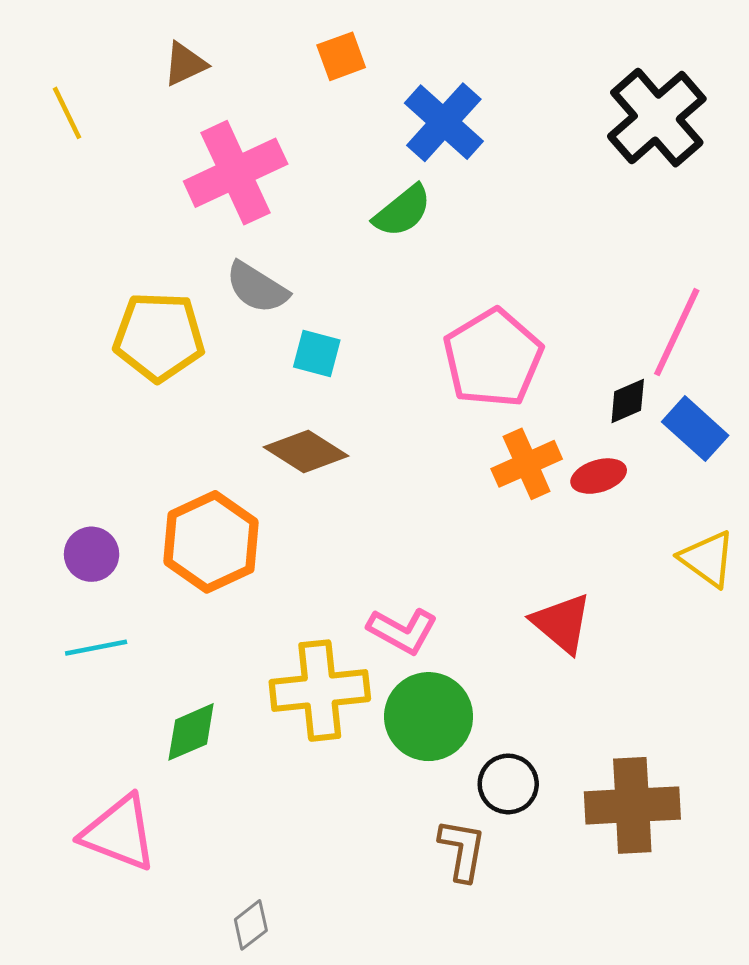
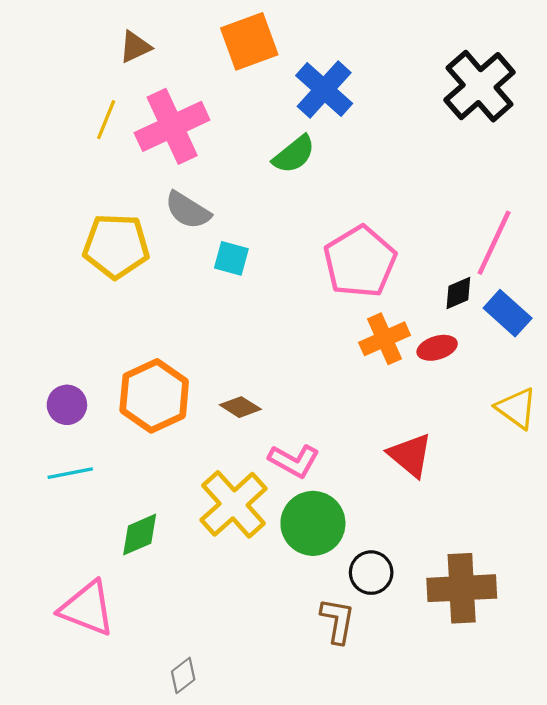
orange square: (341, 56) -> (249, 41), size x1.6
yellow line: (67, 113) -> (106, 120), moved, turned 48
brown diamond: (306, 452) -> (240, 407), moved, size x0.7
yellow cross: (320, 691) -> (234, 504), turned -36

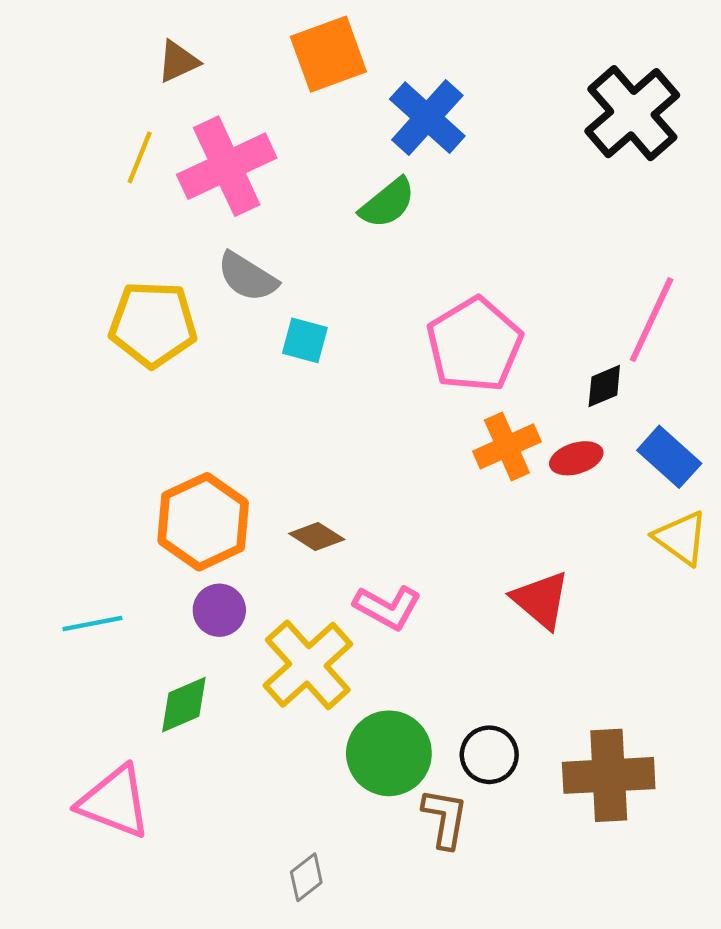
blue rectangle: (508, 313) -> (669, 457), moved
purple circle: (67, 405) -> (219, 610), moved
green circle: (313, 523) -> (389, 753), moved
gray diamond: (183, 675) -> (306, 877), moved

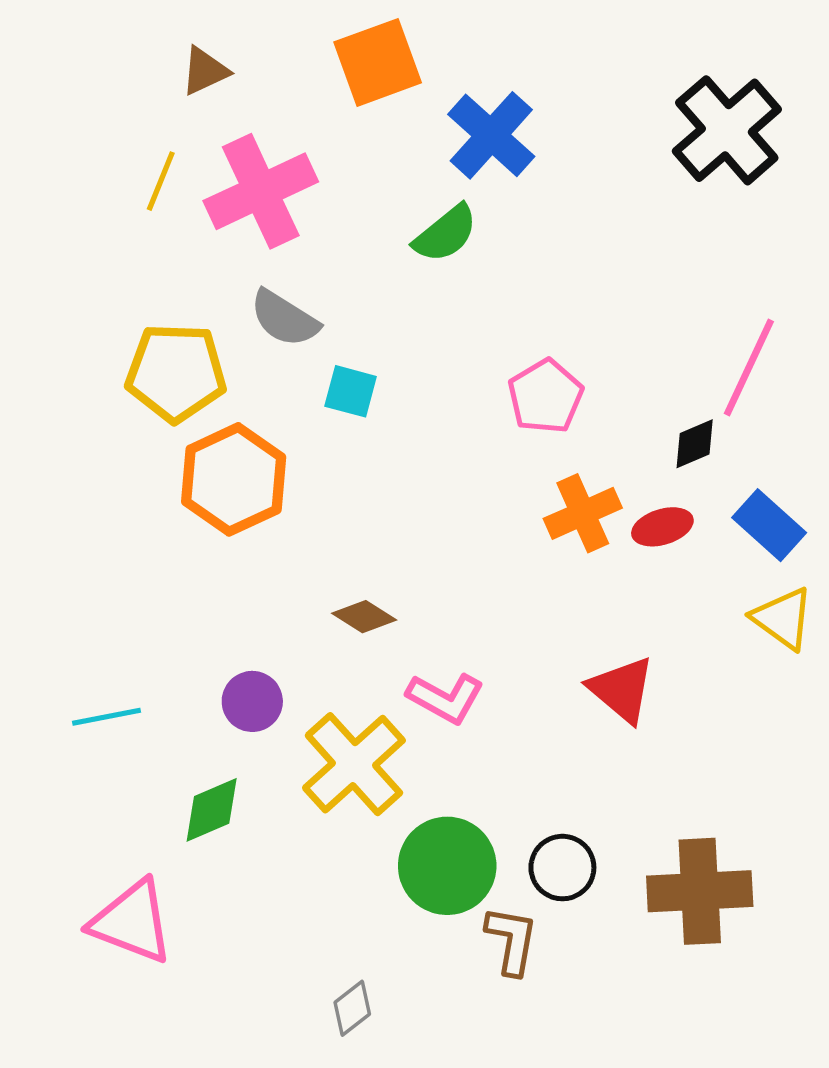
pink pentagon: (474, 345) -> (545, 396), size x0.7
orange hexagon: (203, 522) -> (234, 479), moved

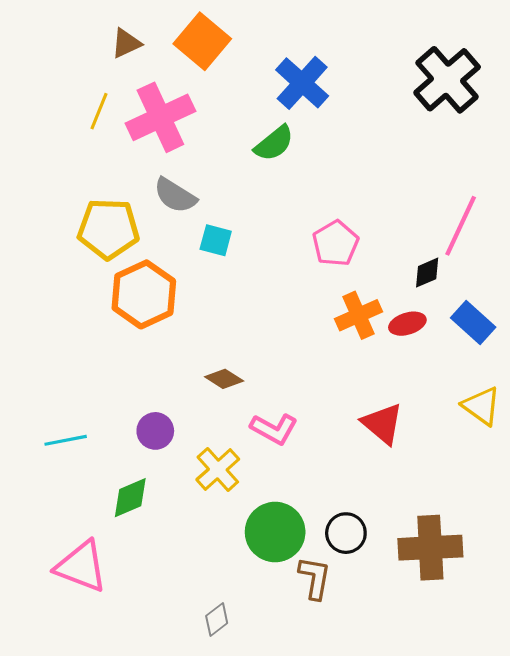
orange square: (378, 62) -> (202, 41), moved, turned -30
yellow triangle: (783, 618) -> (481, 406), moved
yellow cross: (354, 764) -> (218, 469), size x0.7

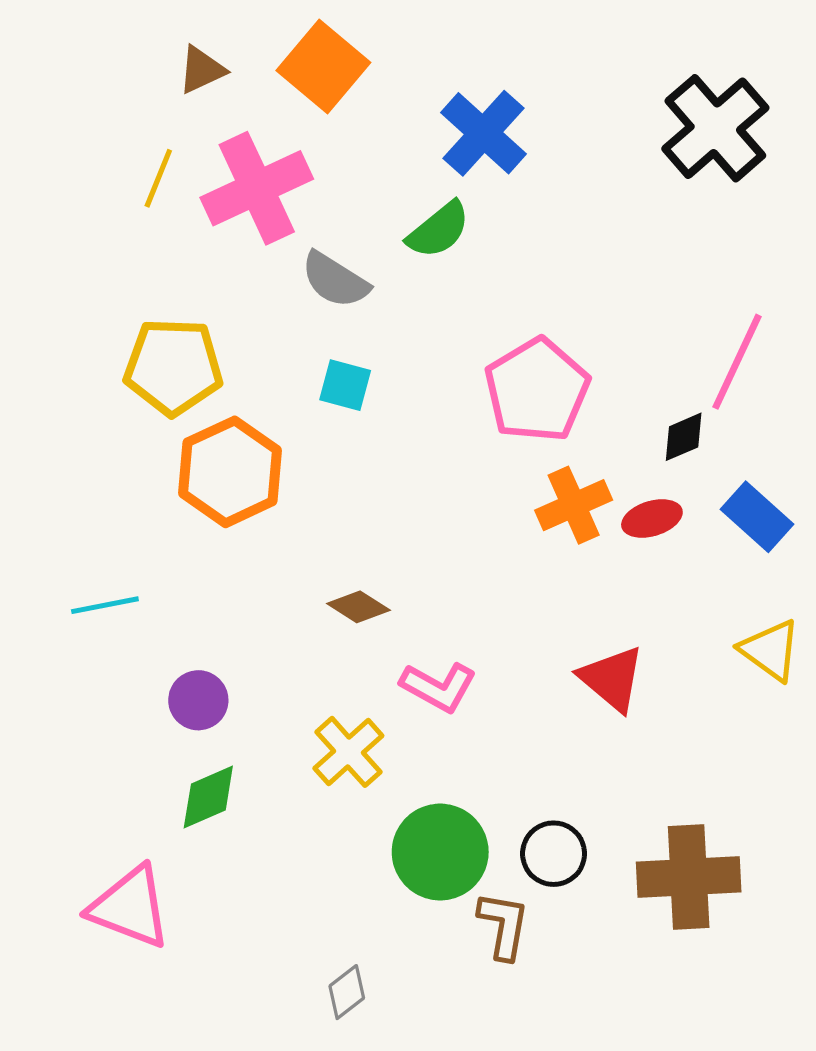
gray semicircle: (175, 195) -> (335, 280), moved
pink pentagon: (336, 243) -> (537, 390), size x1.4
purple circle: (155, 431) -> (198, 700), moved
cyan line: (66, 440) -> (105, 605), moved

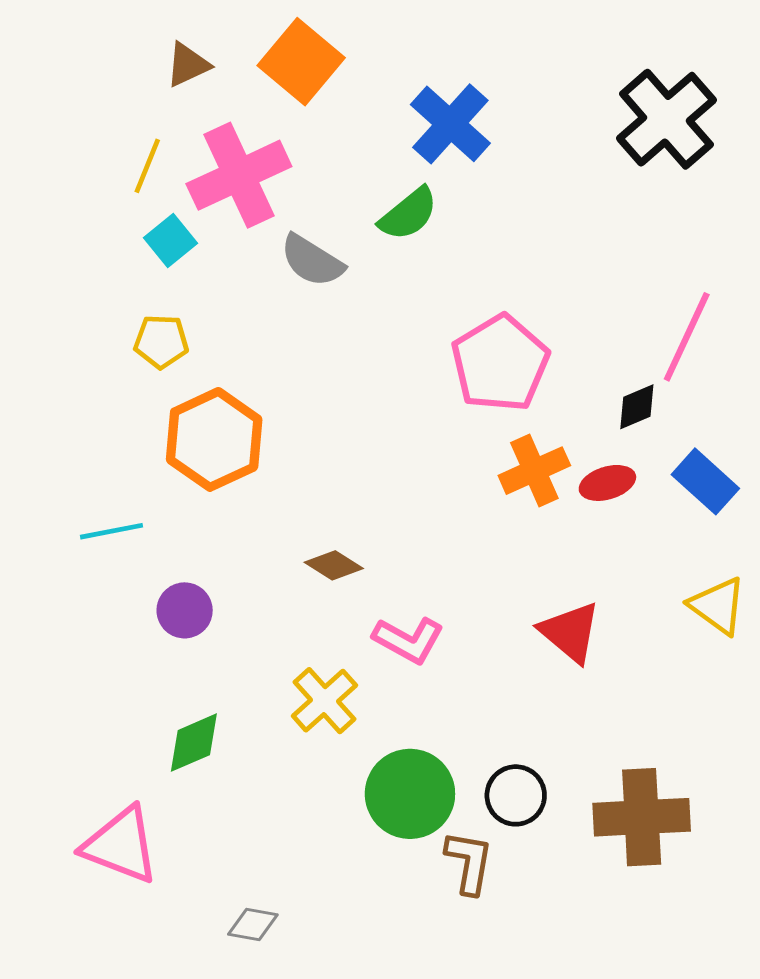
yellow pentagon: (173, 367) -> (161, 341), size x0.6
cyan square: (345, 385) -> (171, 240), moved, turned 36
cyan line: (105, 605) -> (111, 531), moved
purple circle: (198, 700) -> (185, 610), moved
gray diamond: (347, 992) -> (253, 924), moved, turned 48

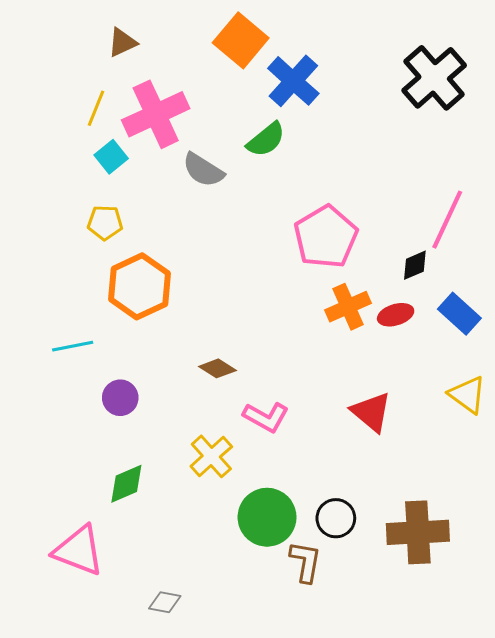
orange square: (301, 62) -> (241, 40), moved

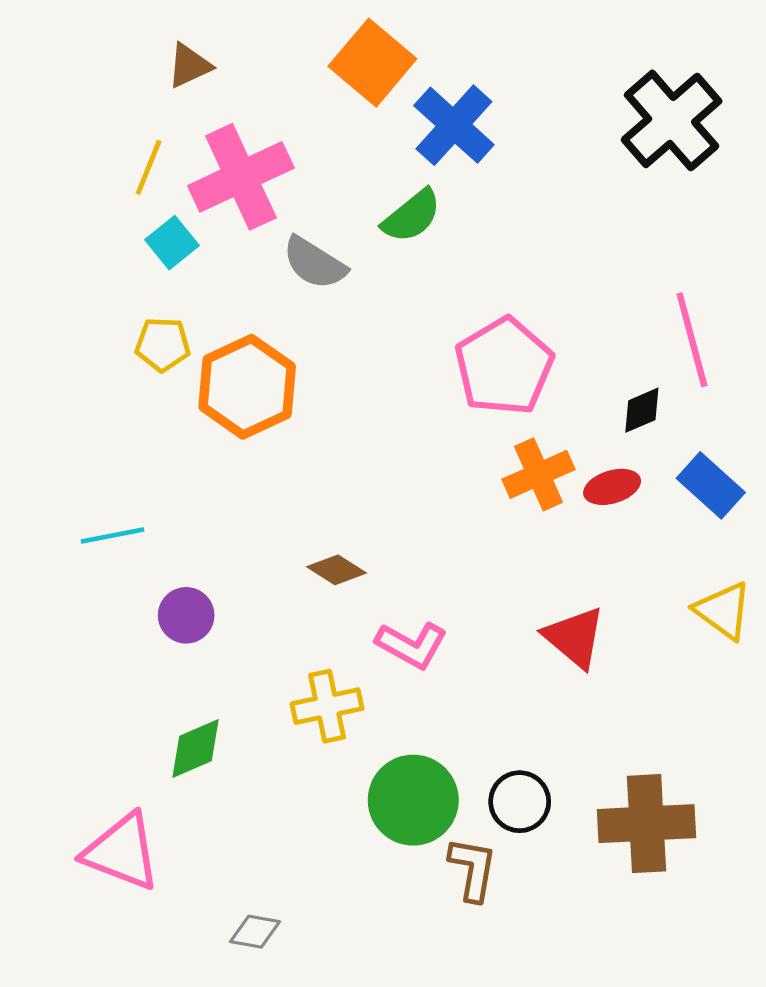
pink line: (447, 220) -> (692, 340), turned -40
orange hexagon: (139, 286) -> (247, 387), moved
yellow cross: (211, 456) -> (327, 706), turned 30

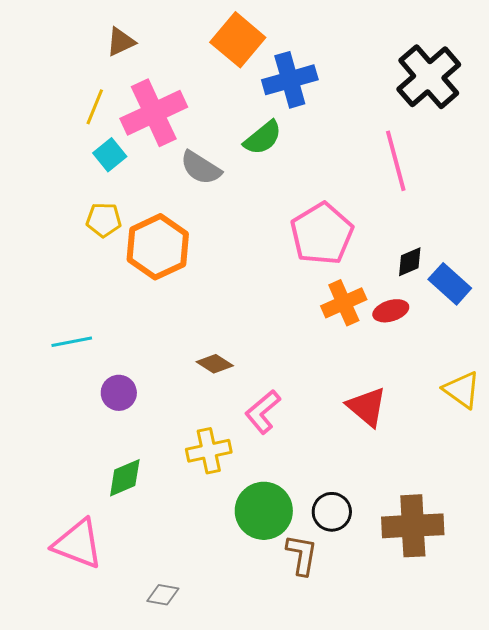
blue cross: (454, 125) -> (290, 80), turned 32
pink line: (692, 340) -> (396, 161), moved
blue rectangle: (711, 485) -> (450, 284), moved
pink L-shape: (412, 645) -> (263, 412), turned 111

